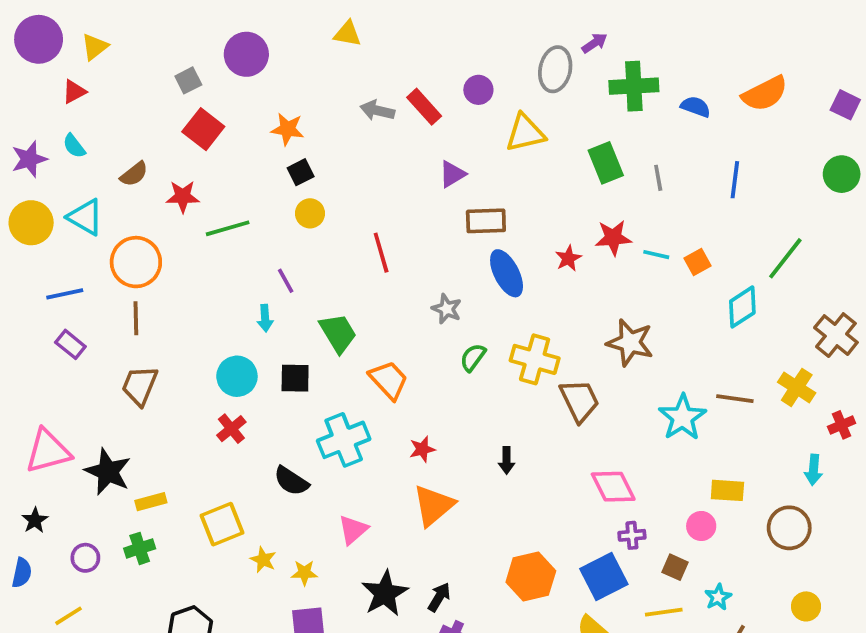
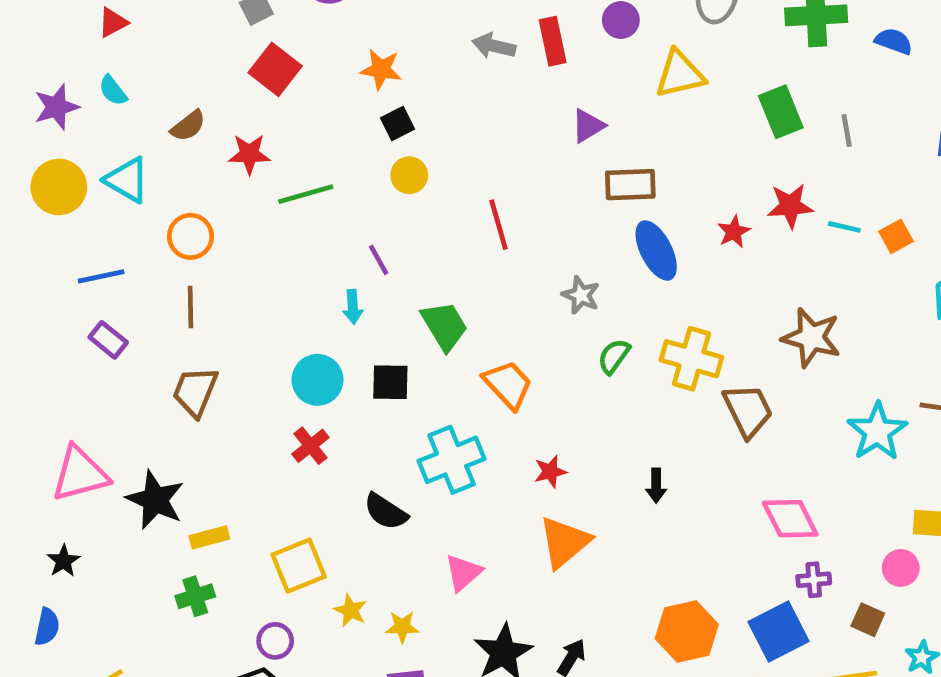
red rectangle: (424, 107) -> (553, 41), turned 30
orange circle: (136, 262) -> (190, 236), size x0.7
purple circle: (85, 558) -> (275, 641), moved

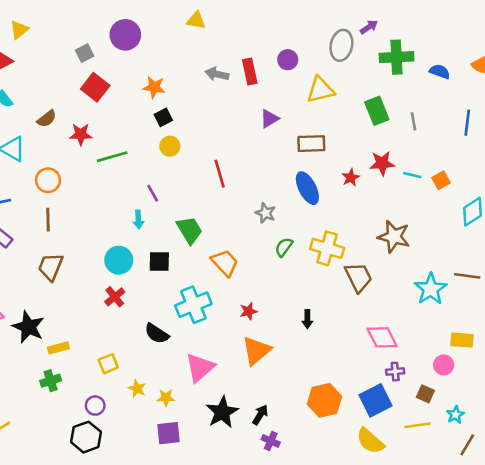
brown rectangle: (630, 185) -> (311, 144), moved
yellow square: (299, 566) -> (108, 364), size x0.7
pink triangle: (463, 573) -> (200, 368), size x1.4

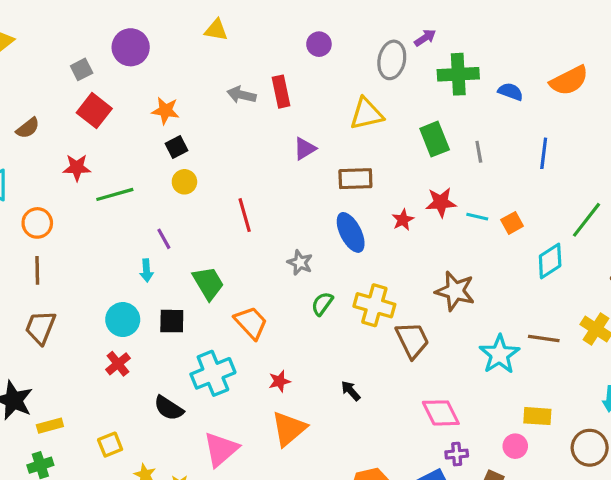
purple circle: (288, 60) -> (319, 44), moved
brown semicircle: (47, 119) -> (28, 128), moved
black arrow: (307, 319) -> (351, 391), turned 138

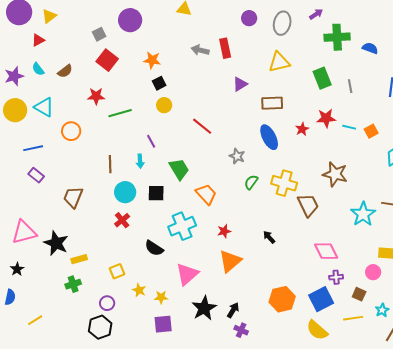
gray ellipse: (392, 60) -> (282, 23), moved
red line: (245, 215) -> (202, 126), turned -35
brown line: (37, 270) -> (110, 164), moved

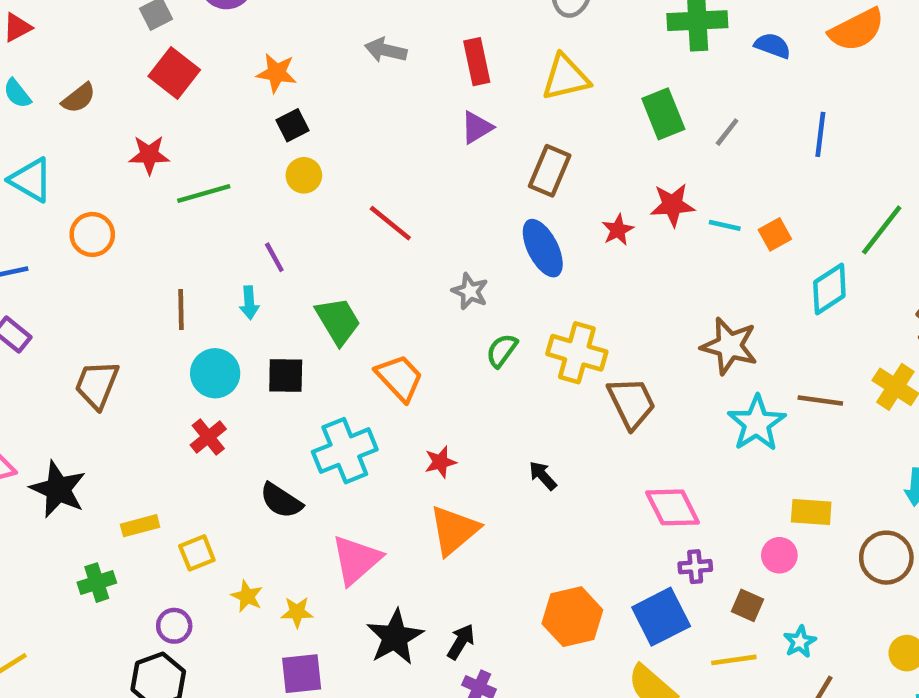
red rectangle: (225, 48) -> (477, 62), moved
gray line: (350, 86) -> (727, 132), turned 48
brown rectangle: (272, 103) -> (550, 171), turned -65
brown star: (335, 174) -> (729, 346), moved
yellow rectangle: (79, 259) -> (140, 526), moved

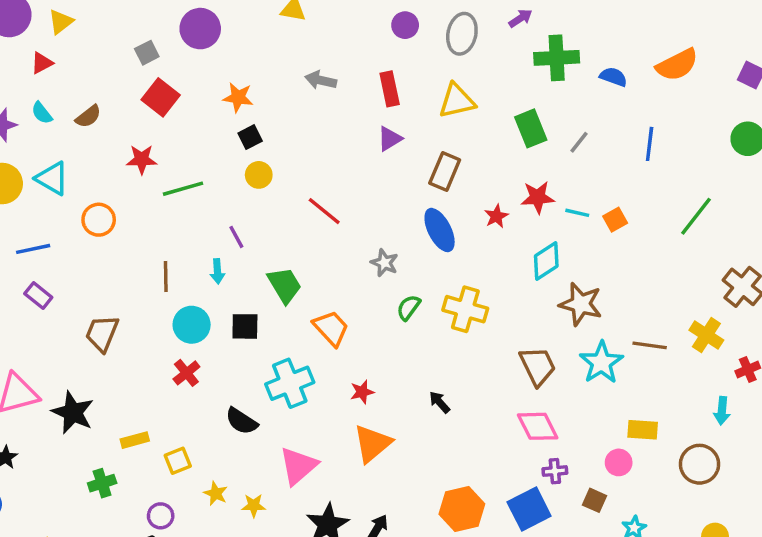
cyan diamond: (829, 289) -> (546, 261), moved
brown trapezoid: (631, 403) -> (538, 366), moved

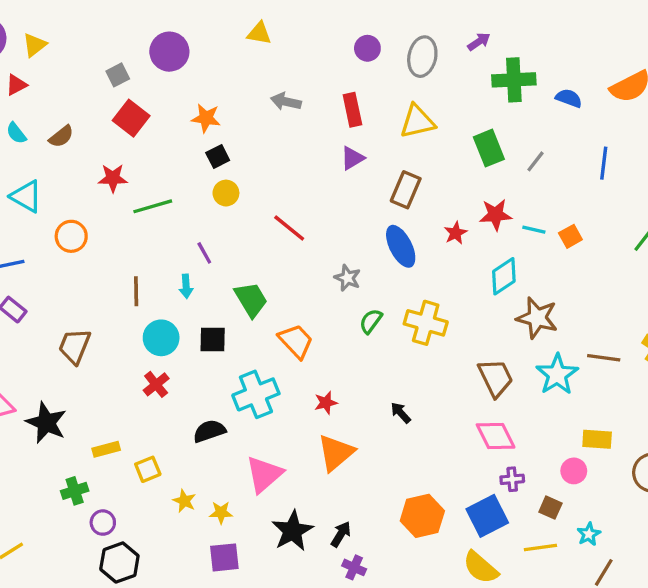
black semicircle: (242, 421) -> (209, 431), turned 128
purple circle: (161, 516) -> (103, 523), moved

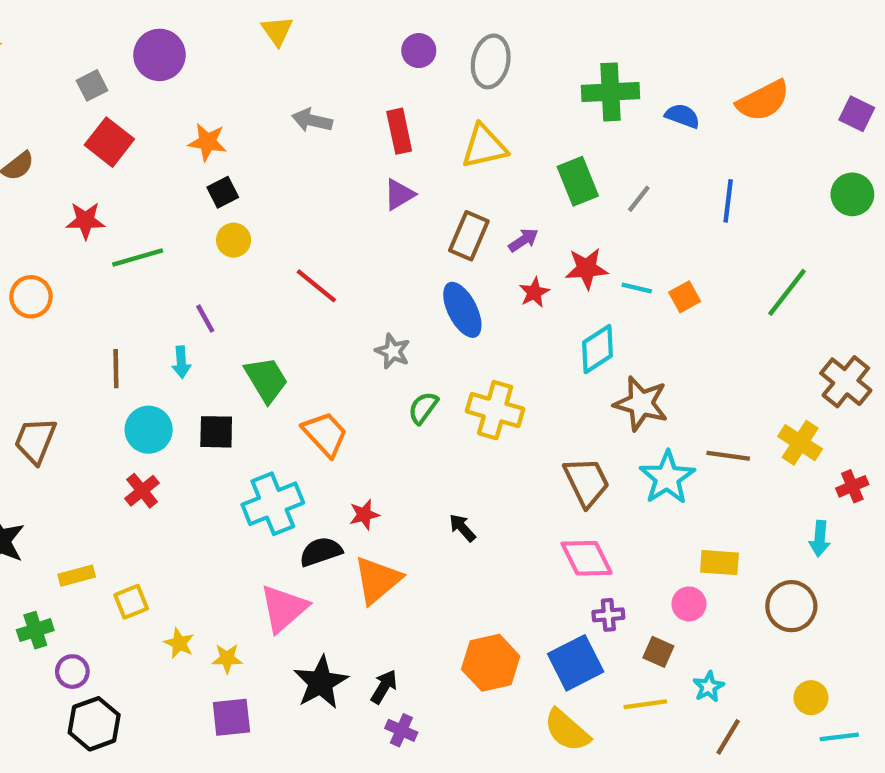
yellow triangle: (259, 33) -> (277, 31), turned 45
purple arrow: (479, 42) -> (523, 240), moved
black semicircle: (209, 431) -> (321, 552), moved

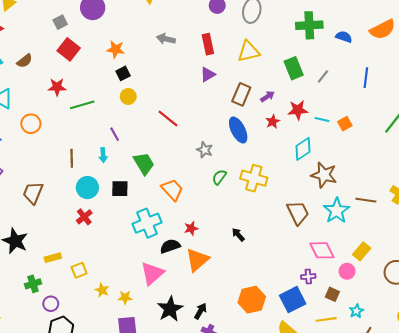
pink diamond: (587, 558) -> (322, 250), moved
yellow rectangle: (719, 563) -> (362, 251), turned -54

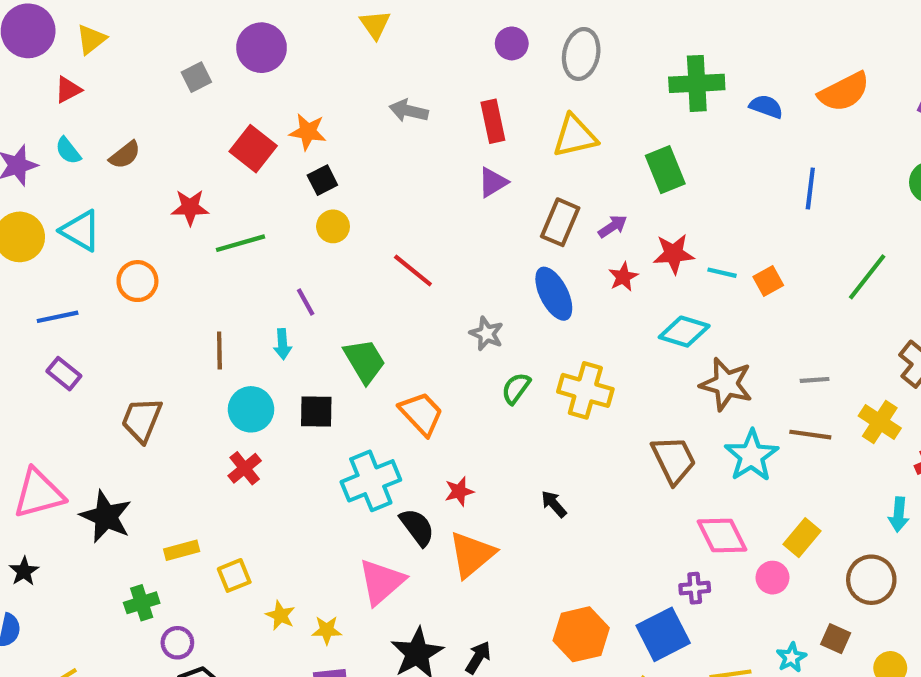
red square: (69, 49) -> (253, 149), moved
gray line: (323, 77) -> (815, 380), moved, turned 48
cyan diamond: (303, 149) -> (684, 332), turned 50
black semicircle: (170, 246) -> (417, 527), turned 72
brown square: (332, 294) -> (836, 639), moved

